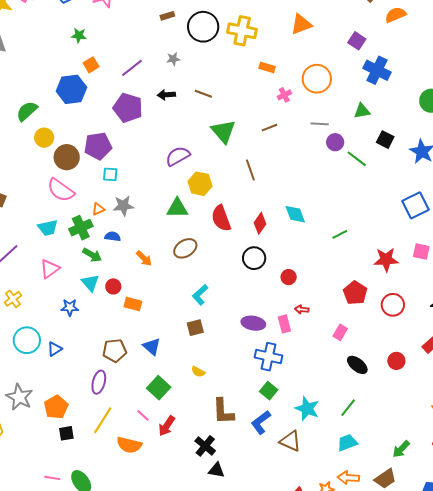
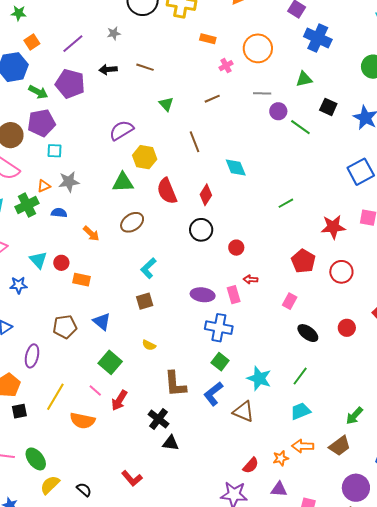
green triangle: (223, 131) -> (166, 104), size x0.6
cyan diamond: (295, 214) -> (236, 168), moved
green arrow: (92, 255) -> (38, 92), moved
purple ellipse: (99, 382) -> (32, 356), moved

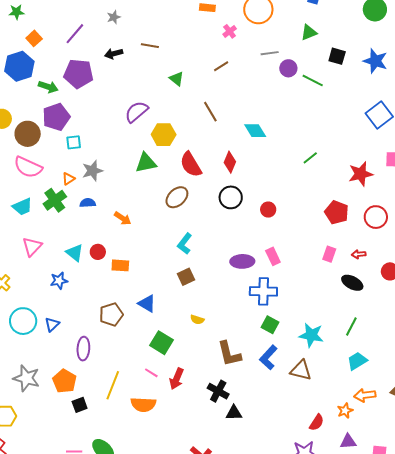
brown ellipse: (132, 222) -> (177, 197), moved
red arrow: (250, 279) -> (359, 254), moved

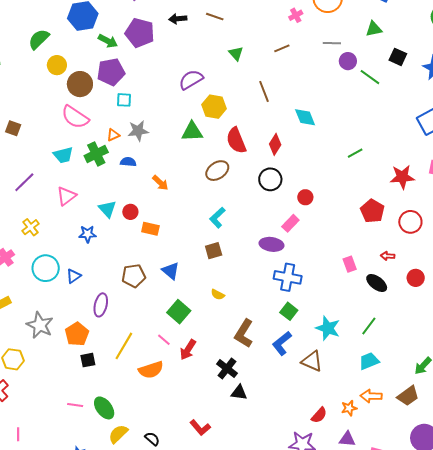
pink rectangle: (329, 254) -> (350, 264), moved, turned -49
pink rectangle: (273, 256) -> (290, 223), moved, turned 60
brown L-shape: (229, 354) -> (244, 333), turned 36
orange semicircle: (143, 405) -> (151, 370), turned -30

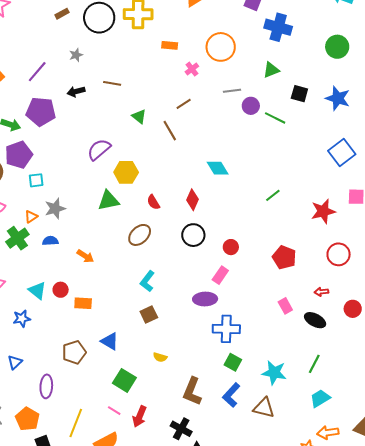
brown line: (264, 91) -> (170, 131), moved
red semicircle: (236, 140) -> (153, 202), size x0.6
red pentagon: (372, 211) -> (284, 257), moved

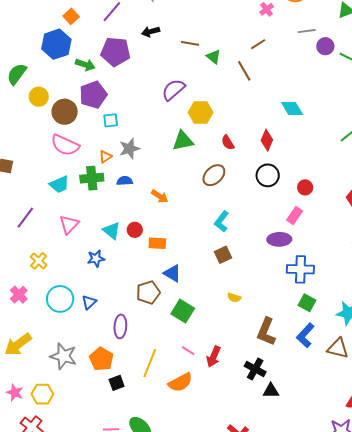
brown line: (112, 83) -> (190, 43), moved
green cross: (17, 238) -> (92, 178), turned 30
blue triangle: (110, 341) -> (172, 273), moved
green square: (124, 380) -> (183, 311), moved

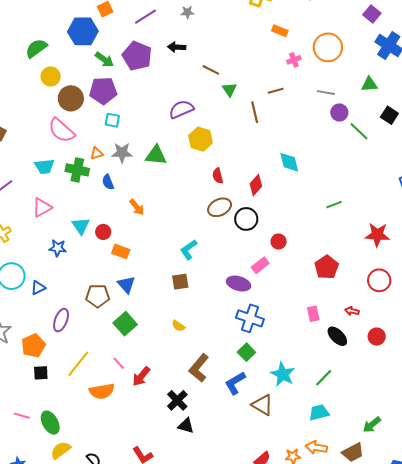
green triangle: (183, 141) -> (156, 155), moved
brown ellipse: (214, 175) -> (220, 207), moved
blue semicircle: (125, 181) -> (108, 182), turned -126

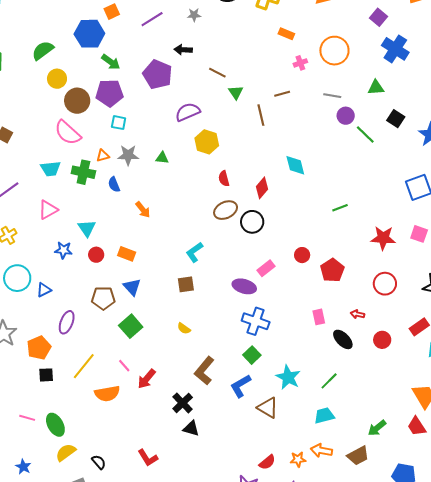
purple pentagon: (137, 56) -> (158, 74), moved
green triangle: (156, 155) -> (162, 158), size x0.6
red circle: (103, 232) -> (96, 255), moved
red circle: (279, 242) -> (302, 255), moved

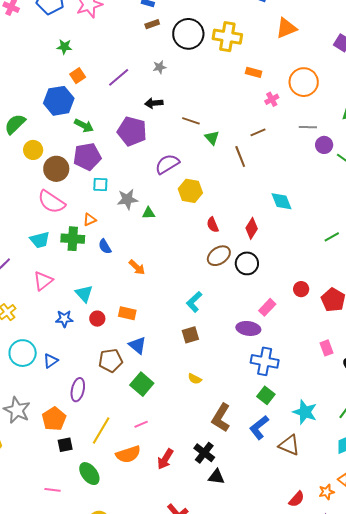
gray star: (128, 155) -> (127, 199), moved
pink line: (124, 366) -> (141, 424), turned -64
red arrow: (147, 379) -> (165, 459), moved
green ellipse: (55, 425) -> (89, 474), moved

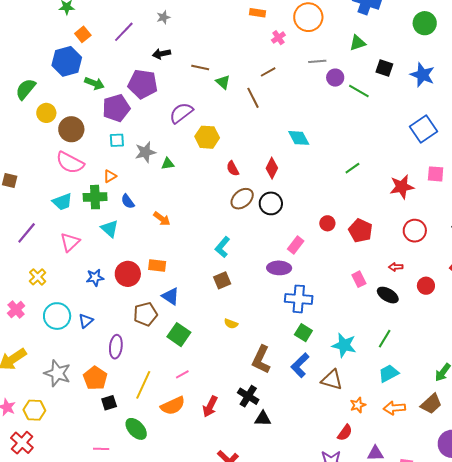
purple pentagon: (87, 157) -> (116, 108), moved
cyan triangle: (84, 294) -> (110, 229), moved
red circle: (97, 319) -> (128, 274), size x1.6
orange star: (327, 492) -> (358, 405), moved

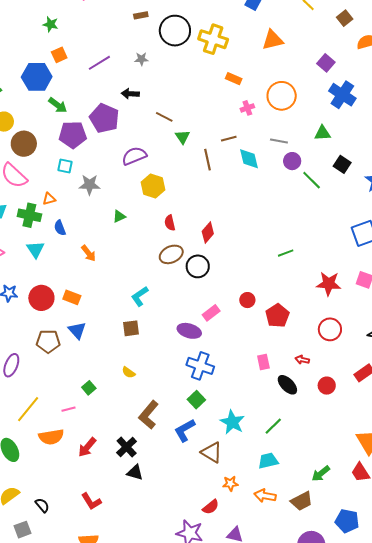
cyan diamond: (299, 138) -> (249, 159), moved
green triangle: (168, 164) -> (119, 216), moved, turned -32
green square: (179, 335) -> (89, 388), moved, size x0.6

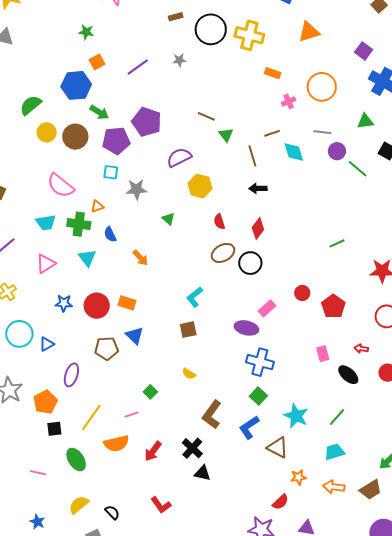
black arrow: (130, 94) -> (258, 188), moved
brown circle: (24, 144) -> (75, 137), moved
green triangle: (119, 216) -> (168, 219), turned -48

